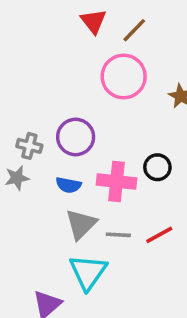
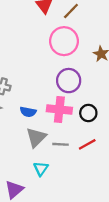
purple circle: (76, 137) -> (69, 81), moved
black circle: (157, 167) -> (88, 113), moved
cyan triangle: (88, 272) -> (41, 169), size x0.6

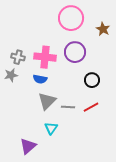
pink cross: (59, 110) -> (45, 57), moved

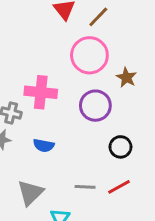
brown star: (103, 29) -> (126, 77), moved
pink cross: (45, 57) -> (41, 92), moved
gray triangle: (47, 101) -> (30, 193), moved

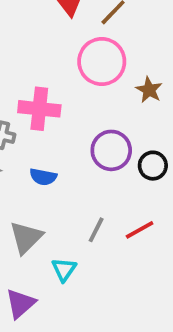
purple circle: (95, 106) -> (111, 150), moved
black circle: (120, 147) -> (153, 166), moved
gray line: (85, 187) -> (96, 230), turned -66

